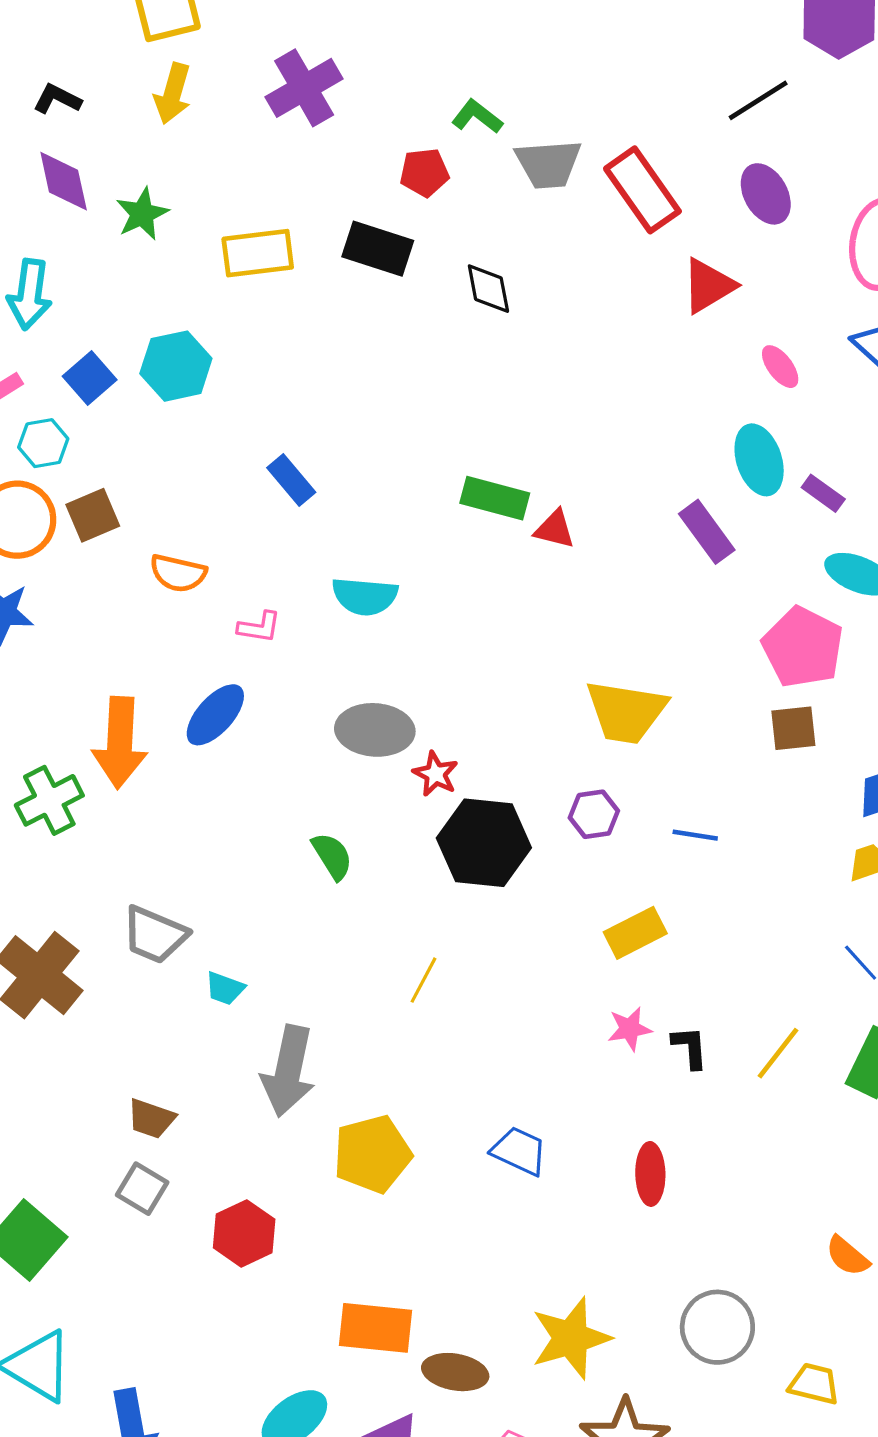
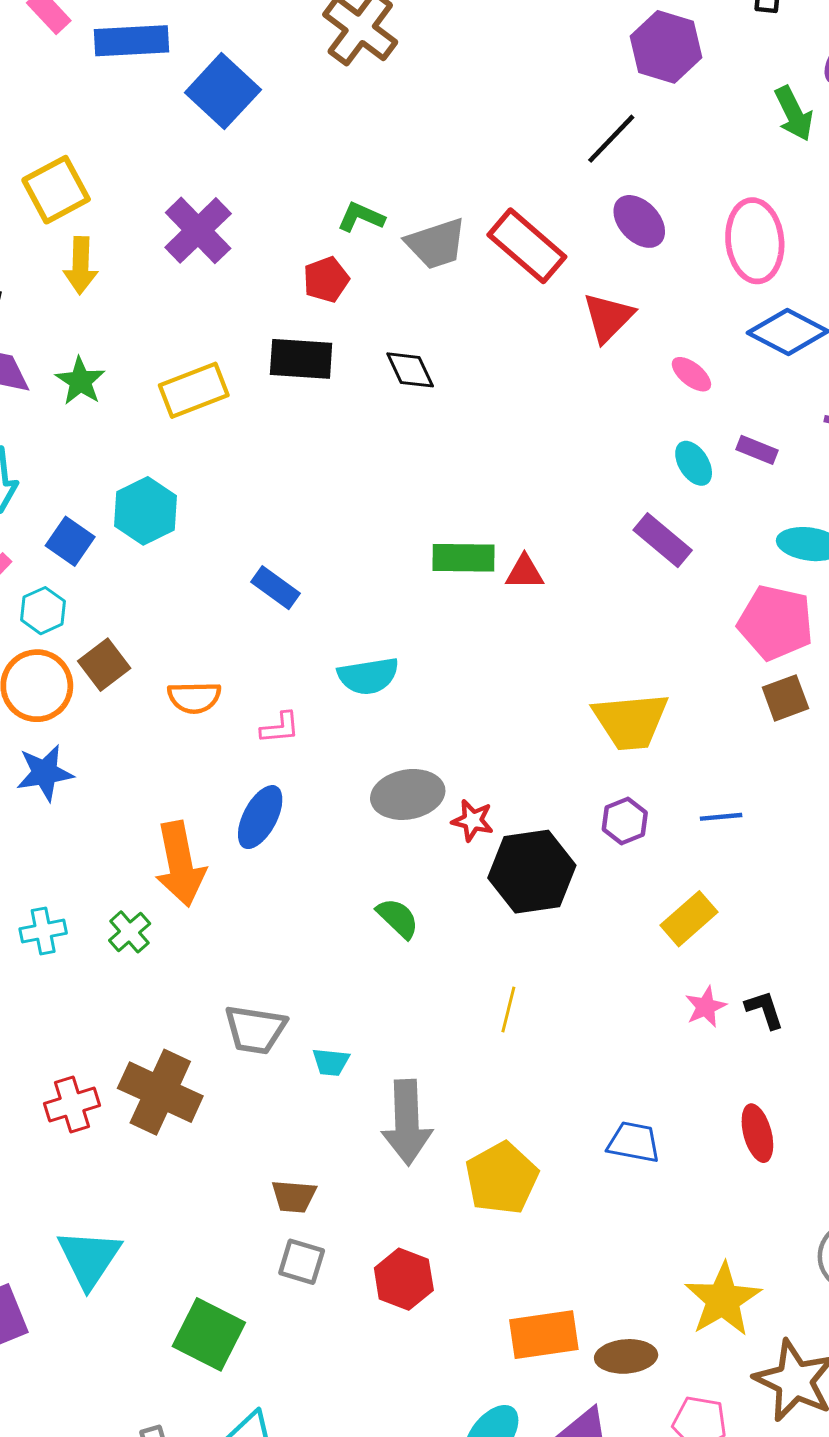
cyan ellipse: (759, 460) -> (694, 463), size x0.7
purple rectangle: (823, 493) -> (757, 450), moved
green cross: (49, 800) -> (130, 932), size x0.7

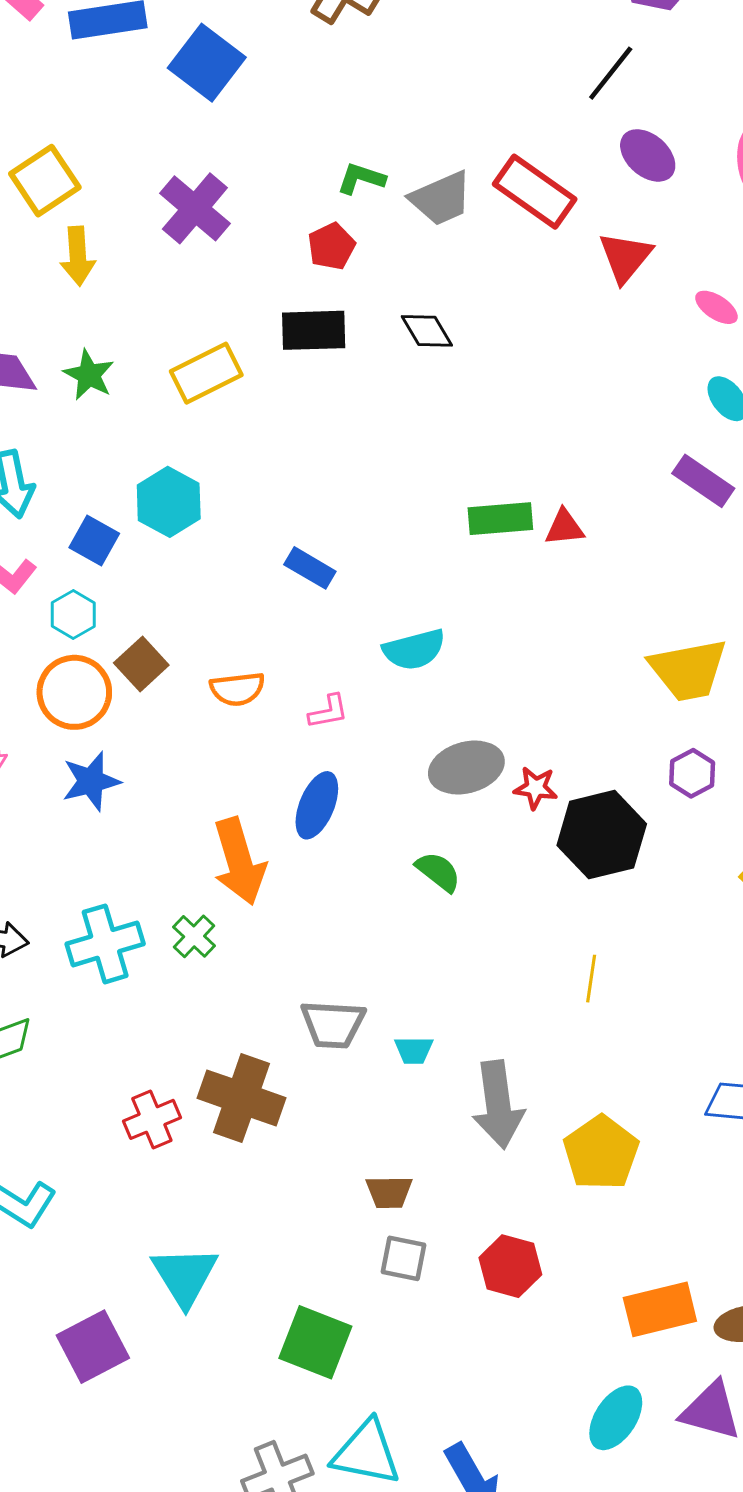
green semicircle: (398, 918) -> (438, 872), moved
cyan cross: (43, 931) -> (105, 944), size x1.6

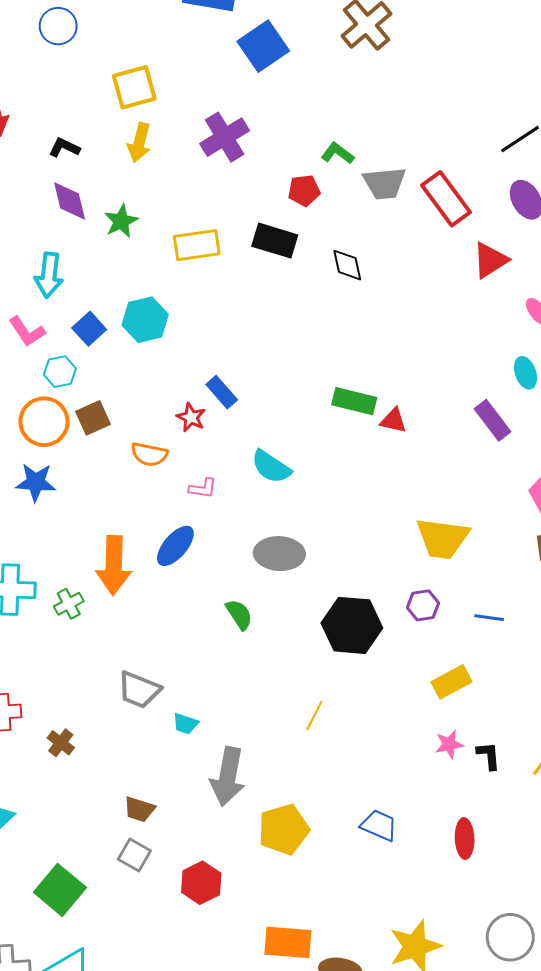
cyan semicircle: (414, 650) -> (271, 467), turned 30
red star: (536, 788) -> (191, 417), moved
brown cross: (242, 1098) -> (61, 743), moved, size x0.5

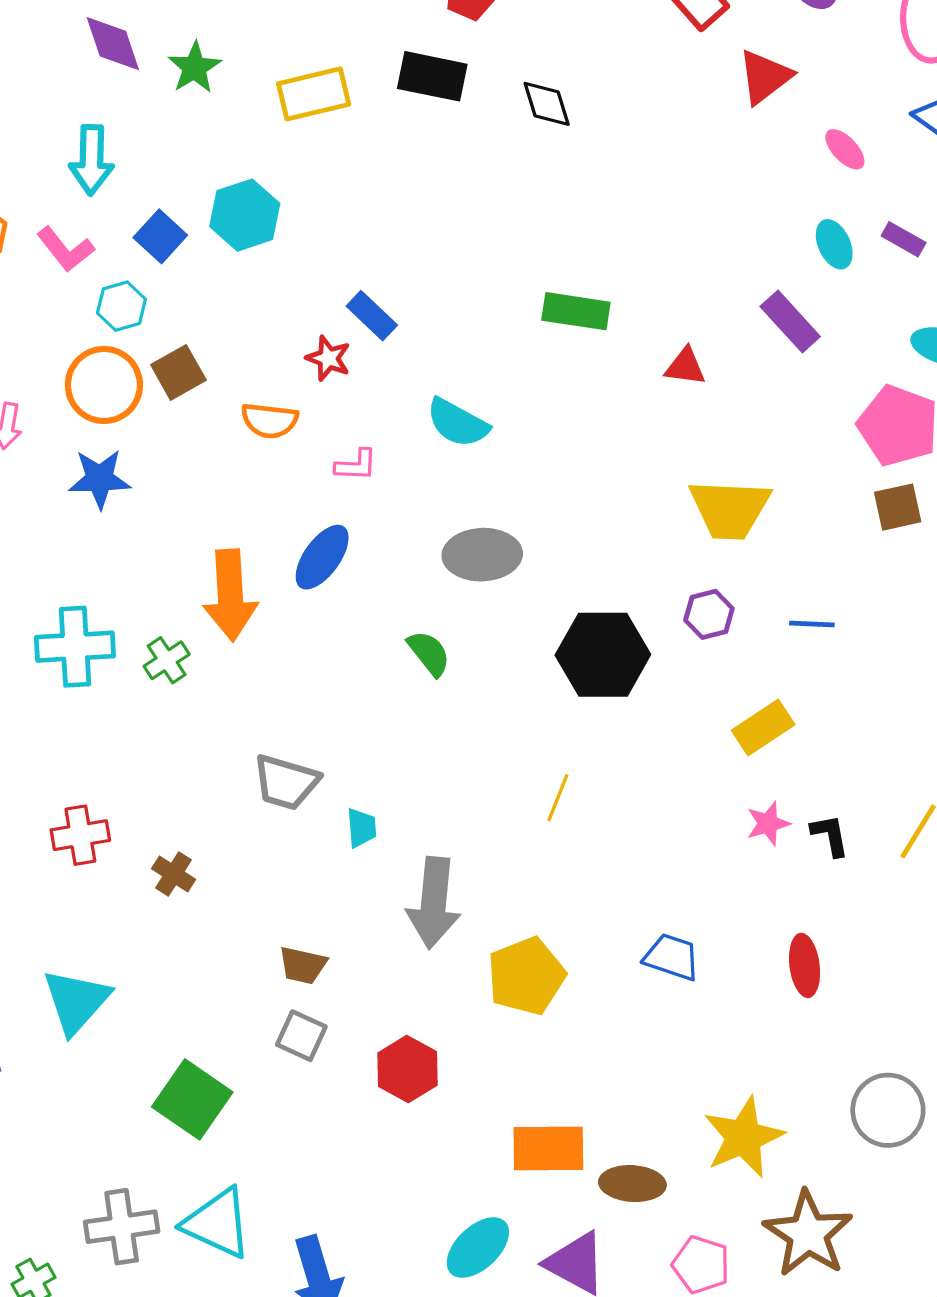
red triangle: (394, 421) -> (685, 367), moved
cyan trapezoid: (185, 724) -> (362, 828), turned -108

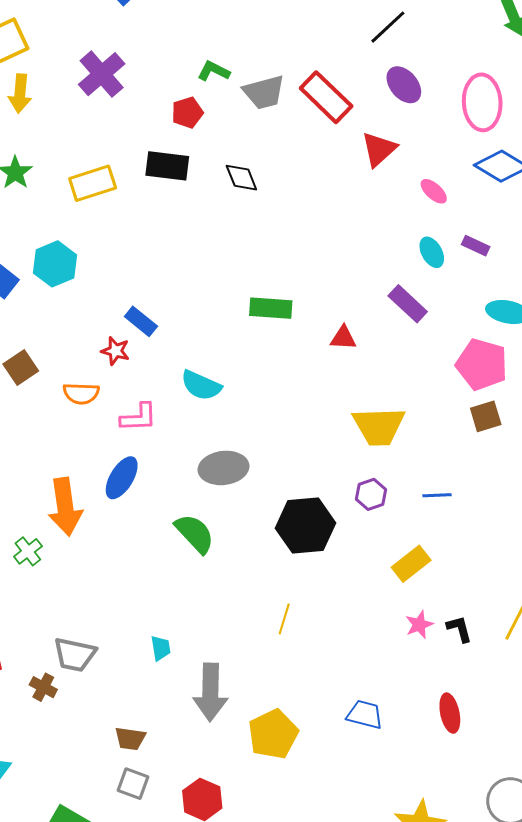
pink L-shape: (356, 465) -> (139, 417), size x1.4
green semicircle: (429, 653) -> (195, 533), size x1.4
gray trapezoid: (286, 782) -> (75, 655), moved

